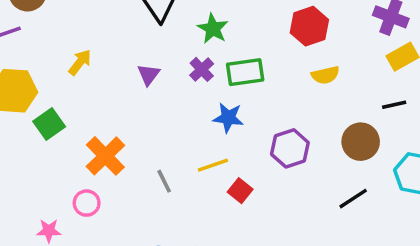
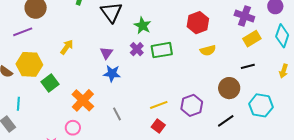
blue star: (228, 118) -> (112, 73), moved
purple hexagon: (290, 148) -> (192, 105), moved
yellow line: (213, 165) -> (159, 105), moved
red square: (240, 191) -> (158, 126), moved

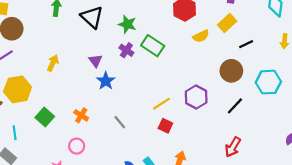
yellow rectangle: (252, 39) -> (227, 23), moved
green rectangle: (162, 50) -> (153, 46), turned 55
blue star: (112, 73) -> (106, 81), turned -30
green square: (50, 83) -> (45, 117), moved
orange cross: (83, 100) -> (81, 115), size x0.6

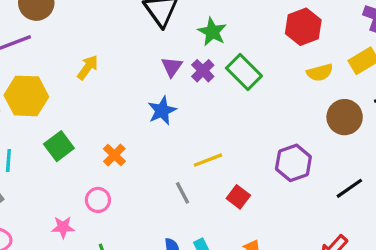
purple triangle: (96, 61) -> (172, 67), moved
brown circle: (231, 71) -> (345, 117), moved
yellow line: (161, 104) -> (208, 160), moved
gray line: (120, 122) -> (183, 193), moved

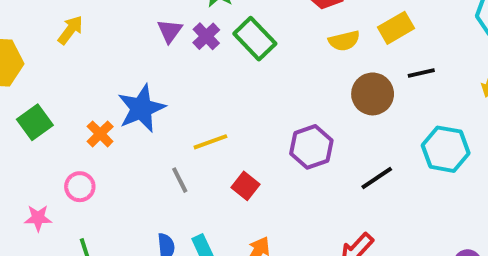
blue star: (162, 111) -> (141, 108), moved, size x1.4

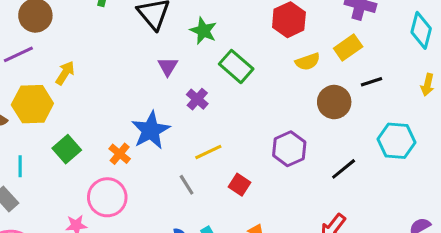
yellow arrow: (70, 30) -> (65, 73), moved
purple cross: (206, 36) -> (197, 99), moved
pink circle: (80, 187) -> (107, 197), size x1.6

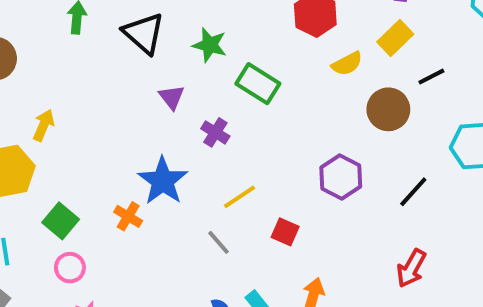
pink circle: (107, 197) -> (70, 268), moved, size x0.6

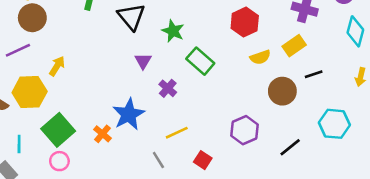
green square: (61, 221) -> (58, 130), size x1.4

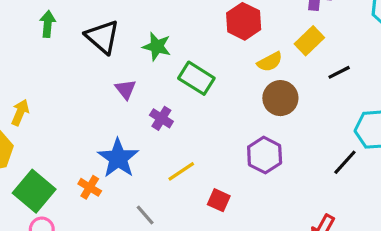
brown circle: (282, 91) -> (280, 98), moved
black line: (290, 147) -> (345, 162), moved
gray line: (158, 160) -> (145, 215), moved

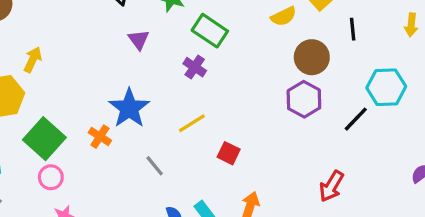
black line: (339, 72) -> (353, 29), turned -70
brown circle: (280, 98) -> (312, 57), moved
purple cross: (161, 118) -> (195, 67), moved
purple hexagon: (265, 155) -> (304, 99), moved

